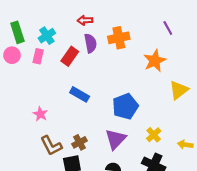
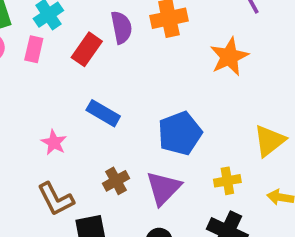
yellow triangle: (179, 90) -> (269, 141), moved
pink star: (40, 114) -> (54, 142), moved
yellow cross: (154, 135) -> (227, 181), turned 32
brown cross: (80, 142) -> (116, 181), moved

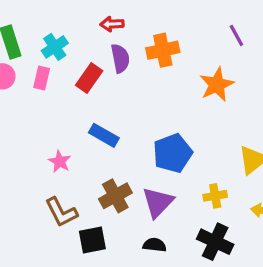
brown cross: (116, 181) -> (115, 196), size x1.4

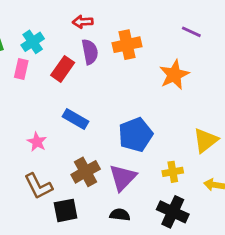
purple line: (236, 35) -> (191, 32), turned -36

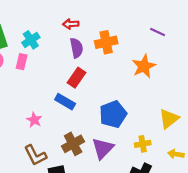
red rectangle: (63, 69) -> (76, 78), moved

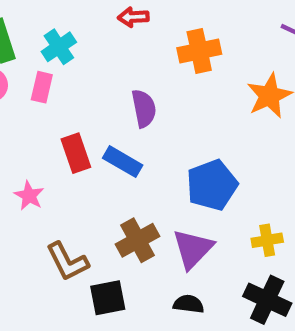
purple semicircle: (76, 48) -> (144, 108), moved
red rectangle: (76, 78) -> (76, 153), moved, turned -54
pink star: (34, 120) -> (29, 196), moved

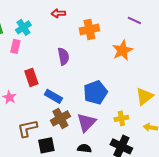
blue rectangle: (123, 162) -> (53, 96), moved
brown L-shape: (67, 262) -> (27, 128), turned 105

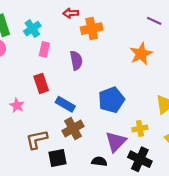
orange cross: (89, 29) -> (92, 29), moved
pink rectangle: (15, 46) -> (44, 49), moved
purple triangle: (86, 122) -> (116, 142), moved

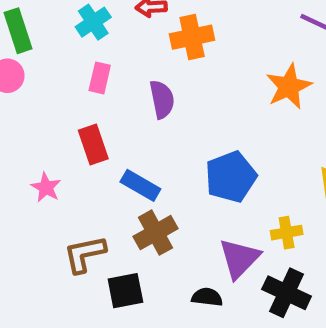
cyan cross: (32, 29) -> (93, 22), moved

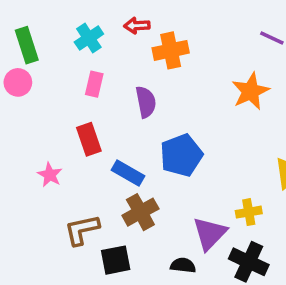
blue pentagon: (231, 177) -> (181, 155), moved

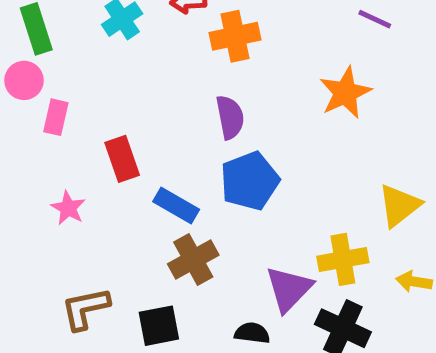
pink rectangle: (94, 84) -> (56, 117), moved
purple semicircle: (146, 102) -> (230, 117), moved
yellow cross: (249, 212) -> (343, 259), size x1.4
brown L-shape: (82, 230) -> (85, 309), moved

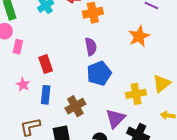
blue rectangle: (176, 205) -> (46, 95), moved, turned 66
yellow cross: (343, 259) -> (136, 94), moved

